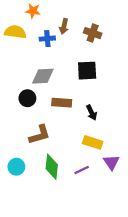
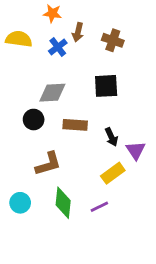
orange star: (33, 11) -> (52, 13), moved
blue cross: (47, 39) -> (58, 47), turned -32
yellow rectangle: (93, 142) -> (113, 173), turned -54
purple triangle: (111, 162) -> (136, 150), moved

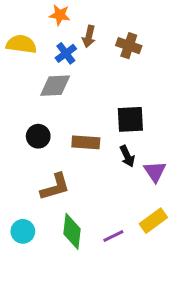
black square: (106, 86) -> (130, 119), moved
gray diamond: (52, 93) -> (55, 86), moved
yellow rectangle: (113, 173) -> (153, 221), moved

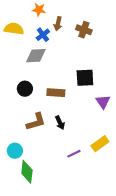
black arrow: (127, 156) -> (60, 123), moved
purple triangle: (155, 172) -> (103, 102), moved
green diamond: (72, 231) -> (27, 172), moved

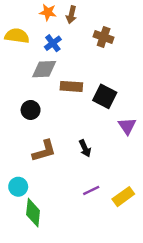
brown arrow: (58, 24) -> (71, 15), moved
black square: (85, 78) -> (105, 96), turned 30
brown rectangle: (56, 93) -> (71, 86), moved
black arrow: (60, 123) -> (85, 148), moved
yellow rectangle: (100, 144) -> (123, 197), moved

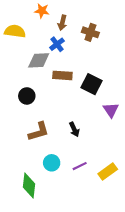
brown arrow: (71, 15) -> (62, 23), moved
blue cross: (53, 43) -> (57, 44), moved
cyan circle: (18, 187) -> (52, 163), moved

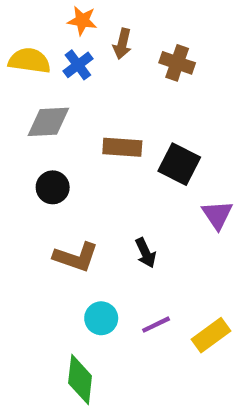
blue cross: (57, 44) -> (78, 65), moved
gray diamond: (39, 60) -> (48, 122), moved
brown L-shape: (39, 132) -> (76, 257), turned 35
green diamond: (29, 185) -> (80, 380), moved

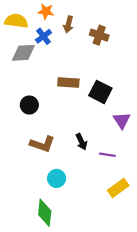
yellow semicircle: (29, 61) -> (16, 21), moved
gray diamond: (48, 122) -> (23, 53), moved
purple line: (156, 325) -> (107, 155), moved, turned 35

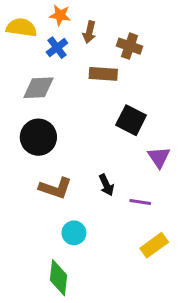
gray diamond: (23, 53) -> (38, 88), moved
brown rectangle: (68, 82) -> (103, 74), moved
black circle: (29, 105) -> (38, 137), size x1.5

